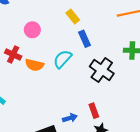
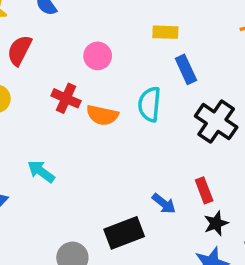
yellow rectangle: (73, 16) -> (165, 32), turned -48
cyan semicircle: (63, 59) -> (150, 104), turned -36
blue arrow: (70, 118) -> (164, 204), turned 56

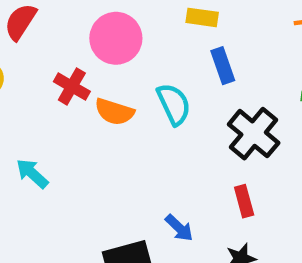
pink circle: (98, 56) -> (116, 38), size x1.5
cyan semicircle: (150, 104) -> (174, 104), turned 144
red rectangle: (204, 190) -> (244, 201), moved

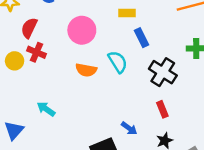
red cross: (72, 87) -> (37, 52), moved

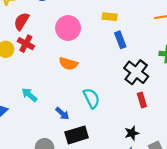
cyan semicircle: (118, 62) -> (91, 98), moved
red rectangle: (162, 109) -> (142, 100), moved
blue arrow: (129, 128) -> (62, 114), moved

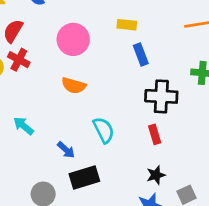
black cross: (136, 72) -> (161, 96), turned -35
red rectangle: (142, 100) -> (155, 134), moved

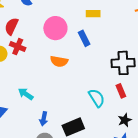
blue rectangle: (141, 54) -> (84, 38), moved
cyan semicircle: (104, 130) -> (97, 98), moved
blue arrow: (66, 150) -> (44, 119), moved, turned 64

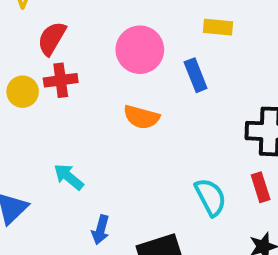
red cross: (18, 47) -> (61, 80), turned -35

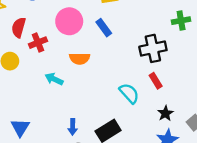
red cross: (61, 80) -> (38, 43), moved
cyan arrow: (69, 177) -> (54, 79), moved

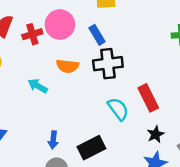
red cross: (38, 43) -> (32, 34), moved
black cross: (153, 48) -> (108, 64), moved
red rectangle: (156, 81) -> (148, 98), size x1.5

